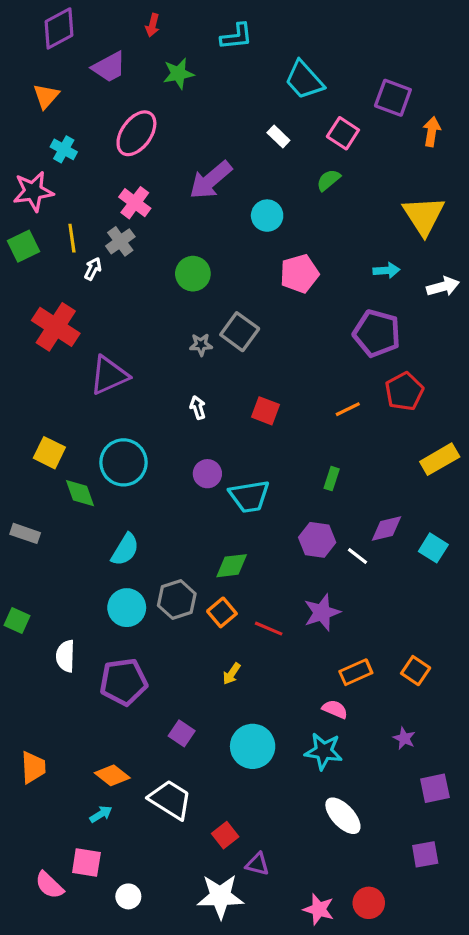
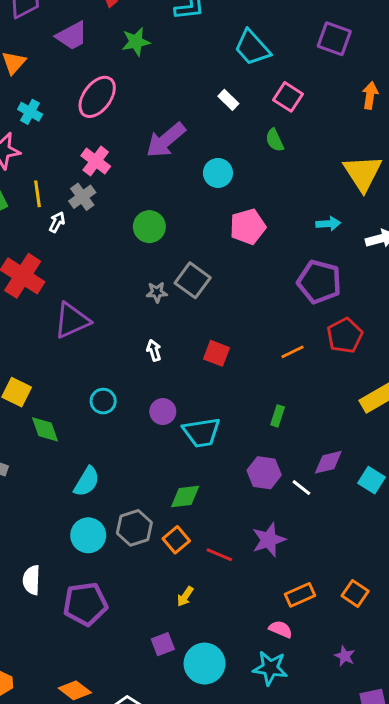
purple square: (393, 98) -> (334, 39), moved
green semicircle: (328, 180) -> (275, 140), turned -75
cyan circle: (124, 462) -> (103, 401), moved, size x0.6
purple square: (182, 733) -> (163, 644), moved, turned 35

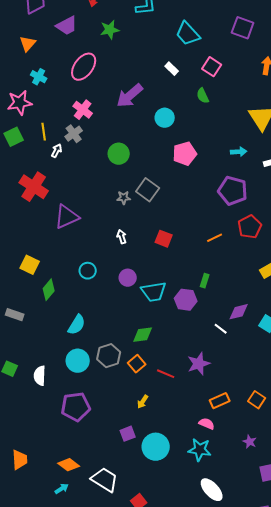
green diamond: (45, 429) -> (49, 290), turned 60
purple hexagon: (264, 473) -> (186, 300), moved
white semicircle: (32, 580) -> (40, 376), moved

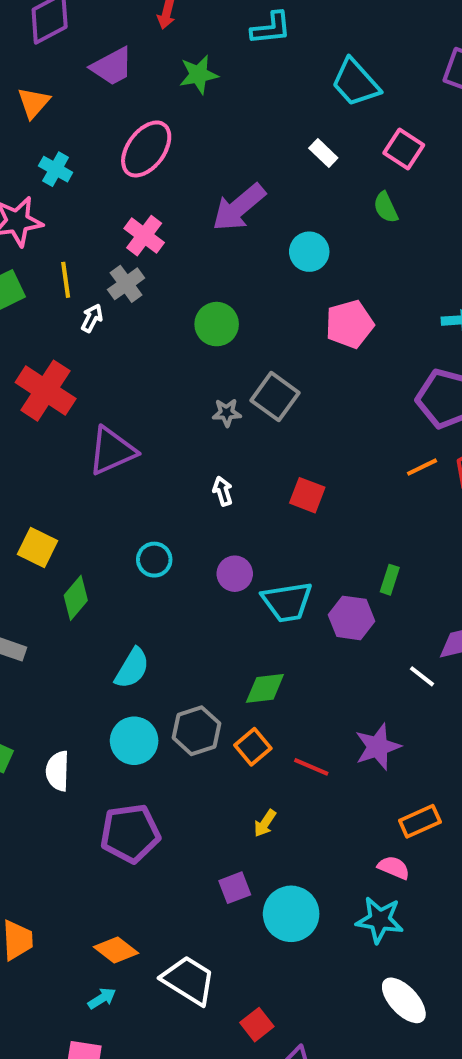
orange line: (215, 238) -> (422, 467), moved

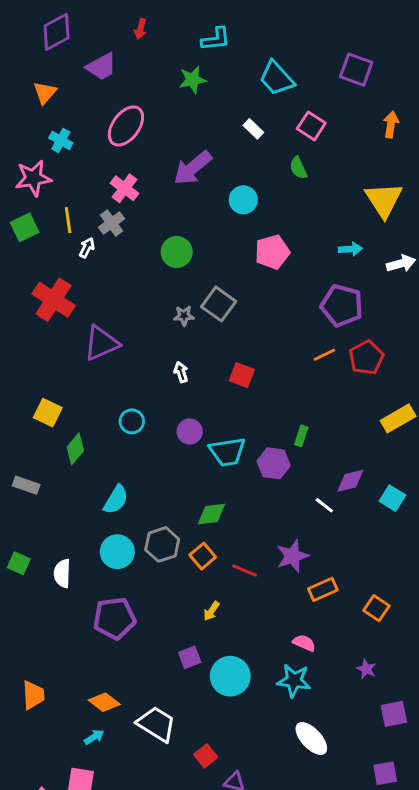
green star: (199, 75) -> (193, 80), moved
orange rectangle: (420, 821) -> (323, 589), moved

